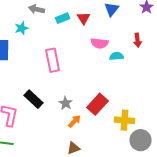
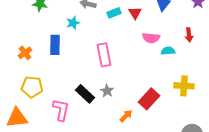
gray star: (66, 103) -> (107, 91), moved
yellow cross: (125, 120) -> (184, 86), moved

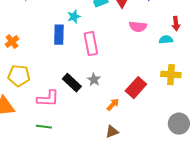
cyan star: (73, 23) -> (74, 17), moved
blue rectangle: (55, 45) -> (59, 35), moved
cyan semicircle: (168, 51) -> (166, 40), moved
pink L-shape: (61, 110) -> (48, 99), turned 80

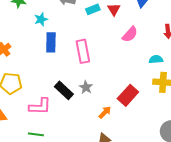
cyan star: (74, 17) -> (41, 19), moved
pink semicircle: (138, 27) -> (130, 34), turned -54
cyan semicircle: (166, 40) -> (156, 59), moved

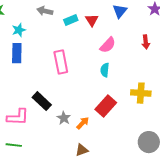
blue rectangle: (51, 42) -> (17, 53), moved
cyan semicircle: (156, 59) -> (105, 70), moved, turned -80
gray star: (86, 87) -> (64, 118), moved

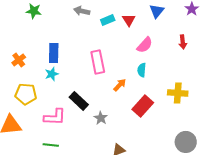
cyan star: (19, 30) -> (52, 74), moved
orange arrow: (83, 123) -> (120, 85), moved

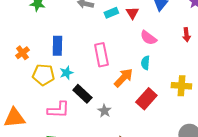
pink semicircle: (145, 45) -> (148, 38), turned 84
cyan star: (52, 74) -> (66, 73), moved
orange arrow: (120, 85) -> (123, 78), size x1.5
yellow pentagon: (26, 94) -> (43, 75), moved

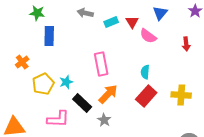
pink semicircle: (148, 38) -> (148, 36), moved
blue rectangle: (57, 46) -> (49, 36), moved
yellow pentagon: (43, 75) -> (43, 84), turned -30
orange arrow: (123, 78) -> (108, 94), moved
red rectangle: (146, 99) -> (146, 96), moved

